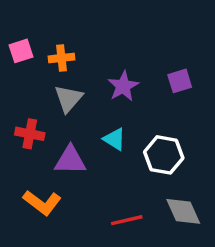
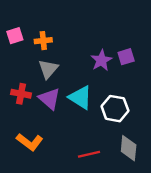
purple star: (123, 86) -> (101, 60), moved
cyan triangle: (114, 139) -> (80, 97), size x1.5
purple triangle: (70, 160) -> (49, 99), moved, turned 40
gray diamond: (183, 211) -> (129, 148), turned 30

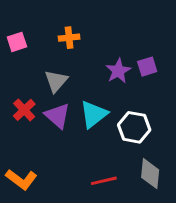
orange cross: (43, 41) -> (69, 38), moved
red cross: (21, 94) -> (24, 110), turned 36
cyan triangle: (80, 97) -> (94, 114), turned 50
orange L-shape: (30, 142) -> (21, 179), moved

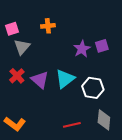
gray triangle: (56, 81) -> (22, 47), moved

